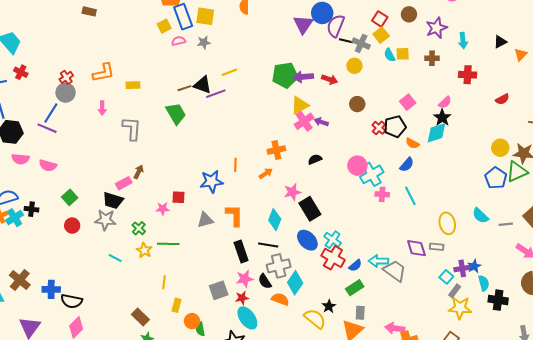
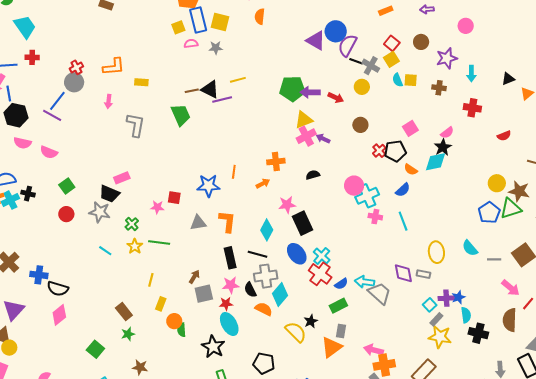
purple triangle: (303, 24) -> (316, 41), turned -40
red cross: (21, 72) -> (32, 57), turned -32
brown arrow: (139, 172) -> (194, 277), moved

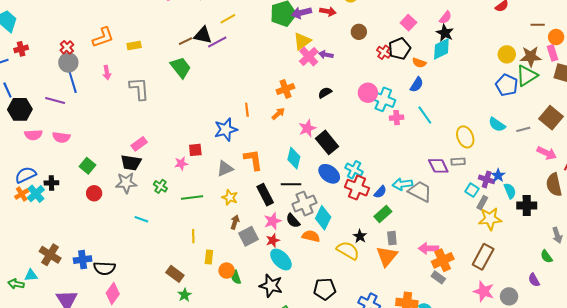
blue line: (57, 101) -> (73, 82), moved, turned -40
cyan cross: (367, 196) -> (383, 99), turned -30
yellow star: (135, 246) -> (230, 197), moved
purple cross: (446, 298) -> (487, 179), turned 35

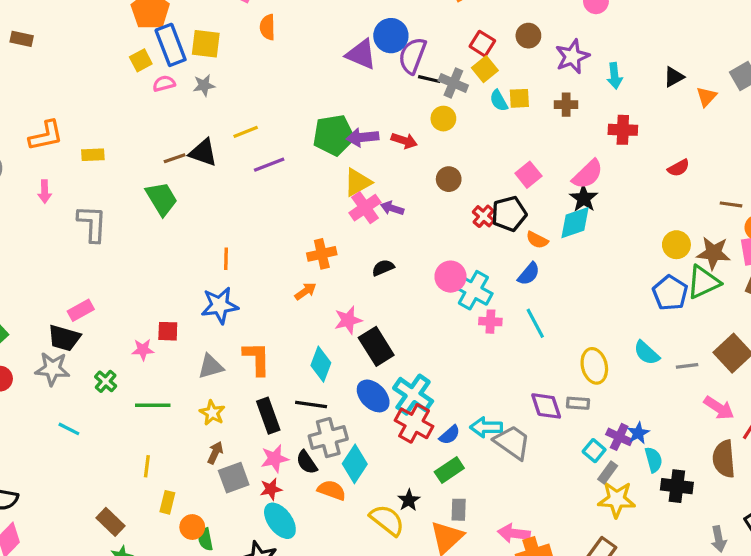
pink semicircle: (445, 17) -> (588, 174), size x1.5
purple line: (217, 42) -> (269, 165), moved
orange line: (247, 110) -> (226, 259), moved
cyan cross: (354, 170) -> (413, 395), size x1.4

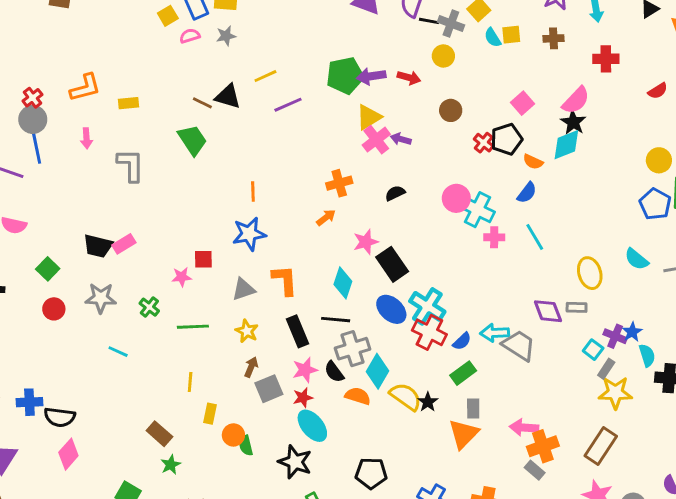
brown line: (175, 158) -> (202, 103), turned 48
black trapezoid: (64, 338) -> (98, 246), moved
yellow semicircle: (387, 520) -> (406, 397), moved

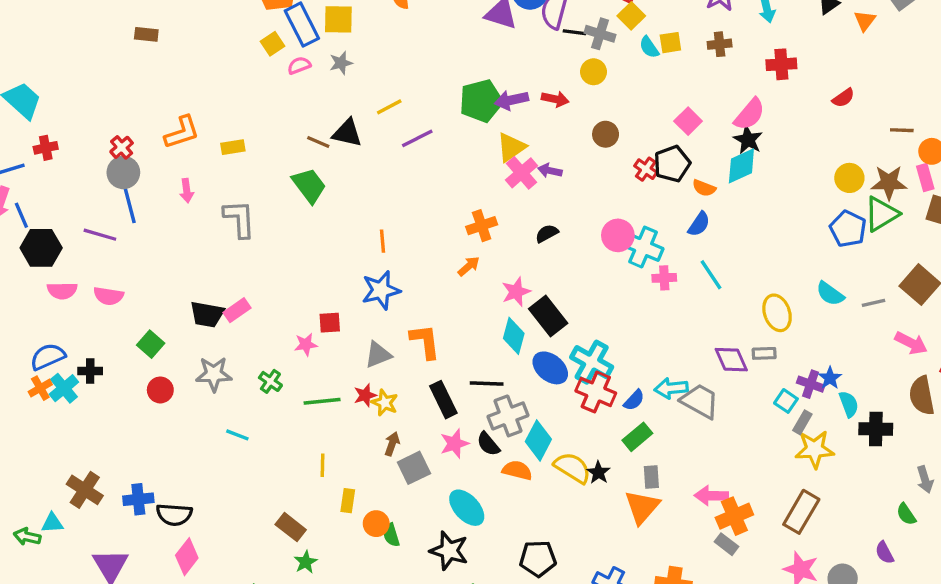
cyan diamond: (343, 283) -> (514, 336), moved
red star: (303, 398) -> (365, 395), moved

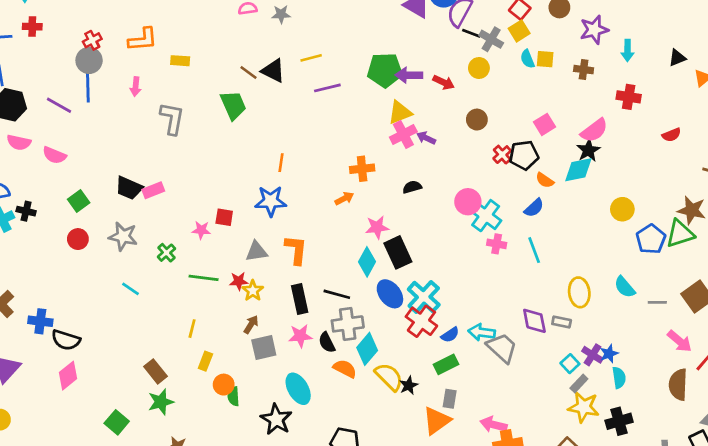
yellow circle: (849, 178) -> (622, 209), moved
black cross: (876, 429) -> (619, 421), moved, turned -30
green star: (306, 562) -> (161, 402), size x1.4

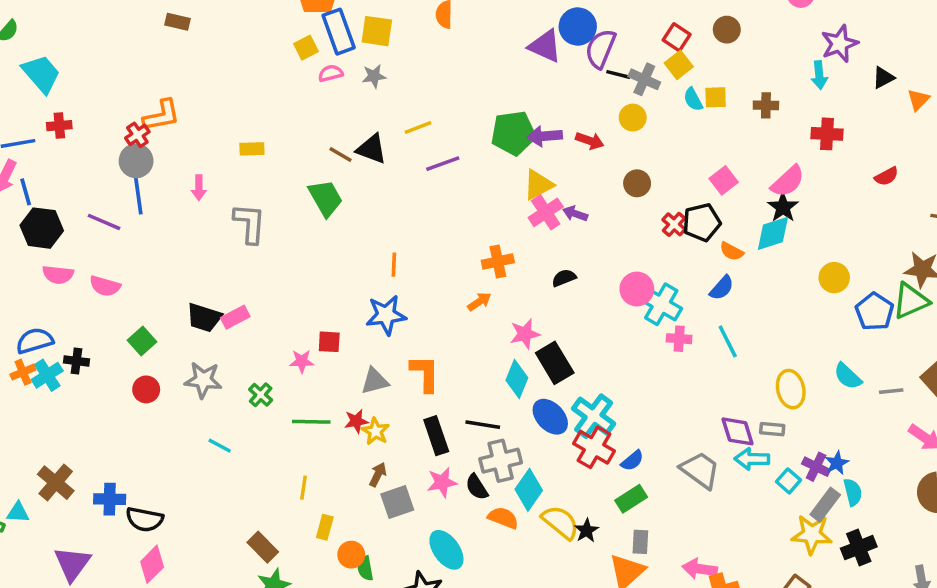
purple star: (594, 30) -> (840, 44), moved
orange L-shape: (143, 40) -> (161, 115), moved
cyan arrow: (482, 332) -> (752, 459), moved
gray rectangle: (579, 384) -> (825, 505), moved, size x1.4

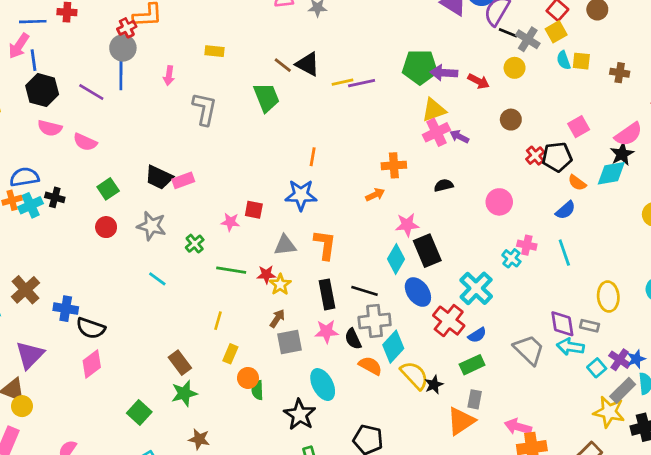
yellow line: (418, 127) -> (342, 82), moved
cyan cross: (661, 304) -> (511, 258), moved, size x0.6
cyan cross: (594, 416) -> (476, 288), moved

